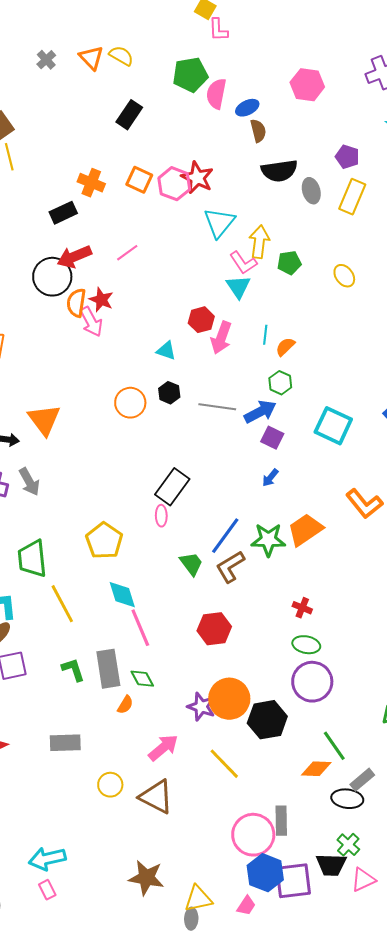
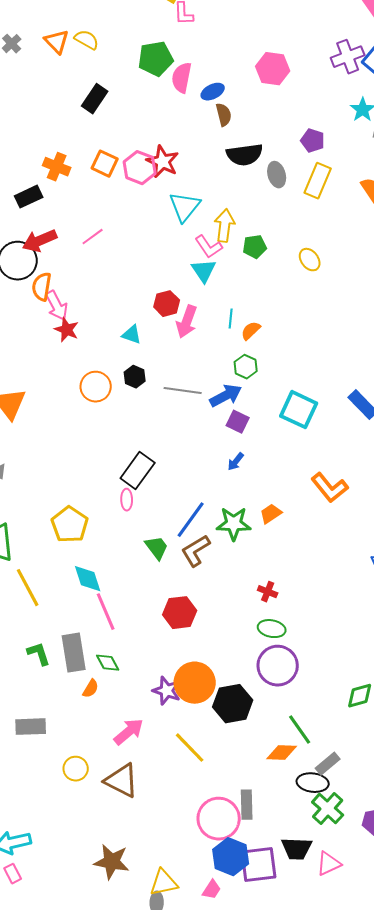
red star: (101, 300) -> (67, 330), moved
orange trapezoid: (305, 530) -> (271, 514), size x0.6
green cross: (348, 845) -> (328, 809), moved, size x1.4

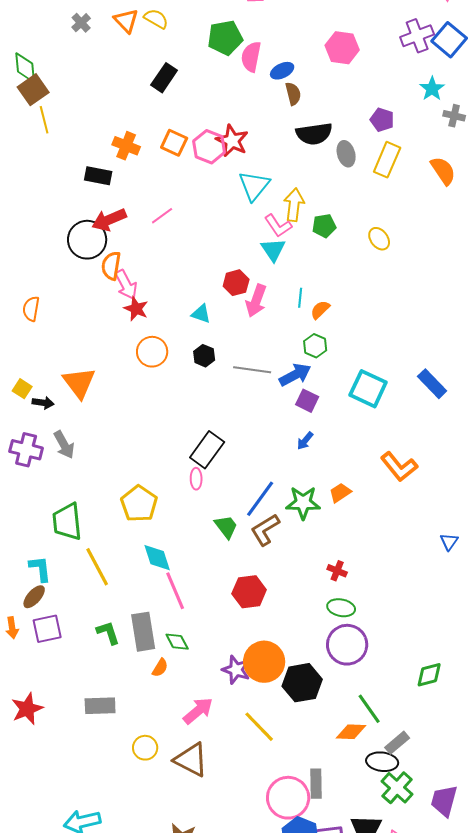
black rectangle: (29, 197) -> (98, 176), turned 36
orange circle: (96, 387) -> (152, 352), moved

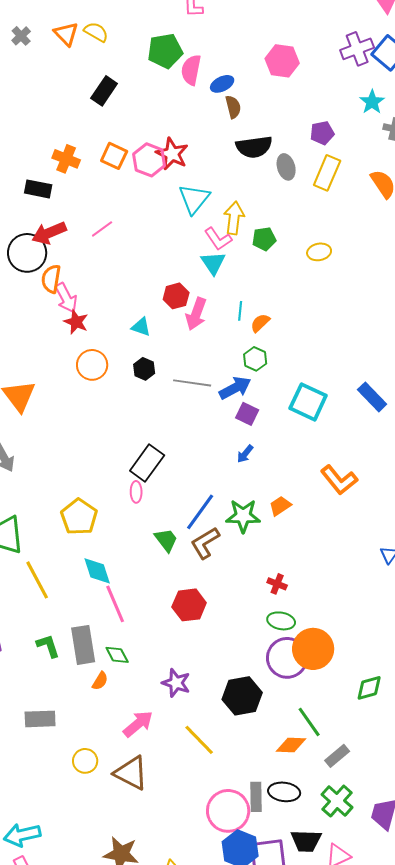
purple pentagon: (382, 120) -> (322, 133), turned -30
yellow ellipse: (379, 239) -> (319, 252), turned -65
orange circle: (264, 662) -> (313, 649), moved
black ellipse: (382, 762) -> (284, 792), moved

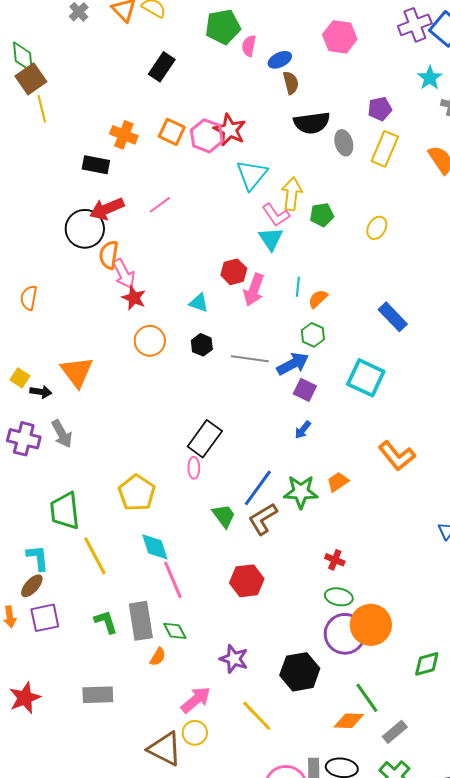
pink semicircle: (191, 70) -> (249, 46), size x0.7
yellow ellipse: (319, 252) -> (377, 228), turned -50
blue rectangle: (372, 397) -> (393, 317), moved
yellow circle: (85, 761) -> (195, 733), moved
brown triangle: (131, 773) -> (165, 749), moved

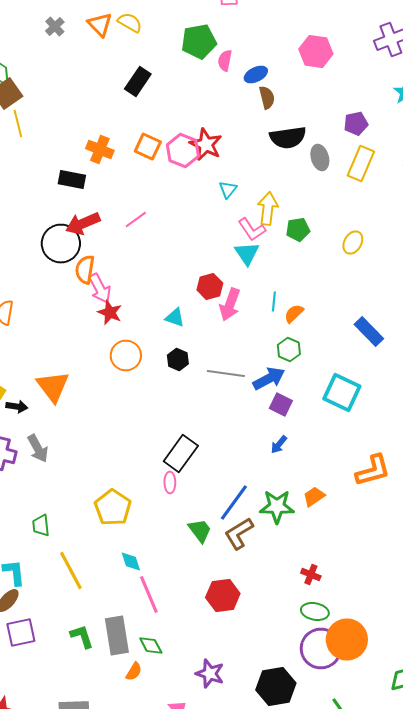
cyan triangle: (252, 175) -> (228, 190), size x0.6
orange L-shape: (397, 456) -> (373, 470), turned -66
green trapezoid: (65, 511) -> (41, 526), size x0.6
cyan diamond: (155, 547) -> (131, 562), size x0.7

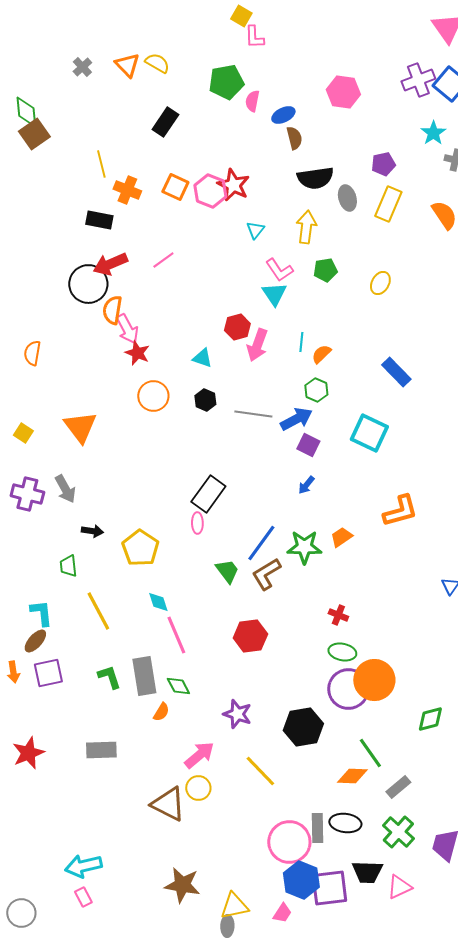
yellow line: (18, 124) -> (101, 164), moved
yellow arrow: (268, 208) -> (306, 227), moved
black arrow: (17, 406) -> (92, 531), moved

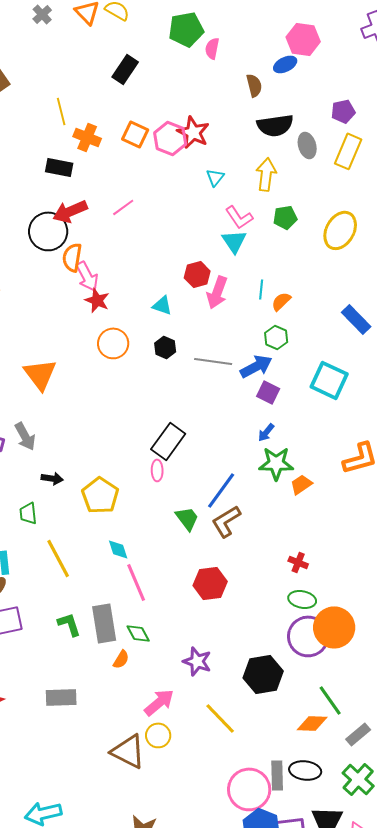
blue ellipse: (283, 115) -> (285, 64), moved
yellow ellipse: (380, 283) -> (340, 230), size x1.6
green star: (304, 547) -> (276, 463), moved

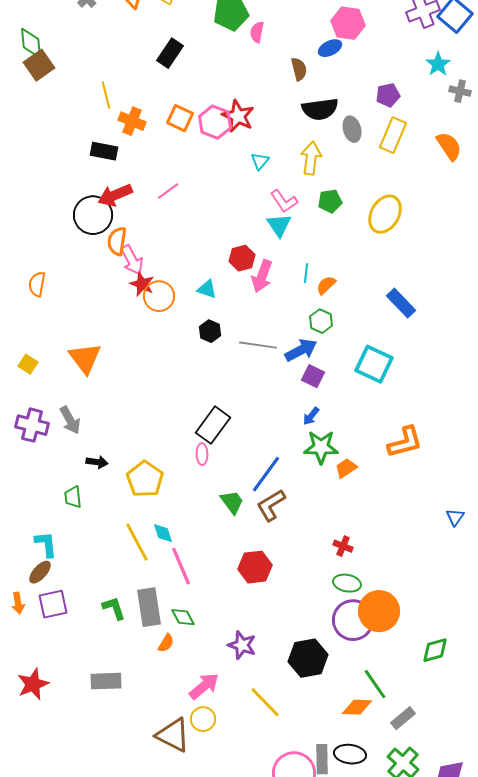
orange circle: (113, 343) -> (159, 296), moved
yellow line: (58, 558) -> (137, 542), moved

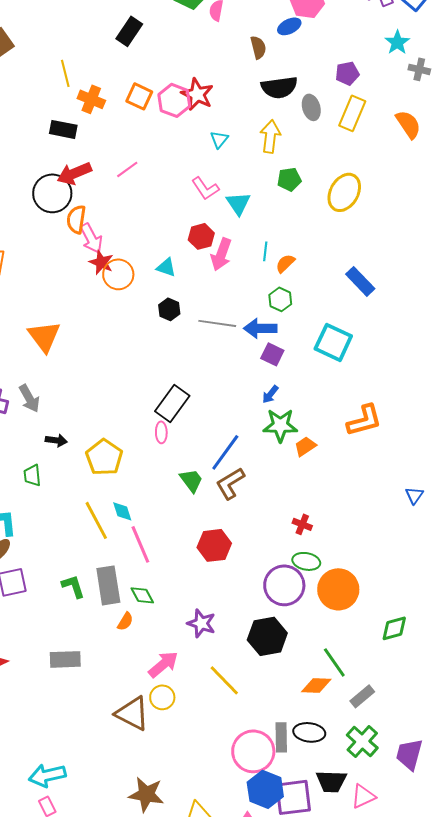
pink L-shape: (284, 201) -> (205, 188), moved
blue arrow: (301, 350) -> (260, 328), turned -152
purple circle: (353, 620) -> (284, 585), moved

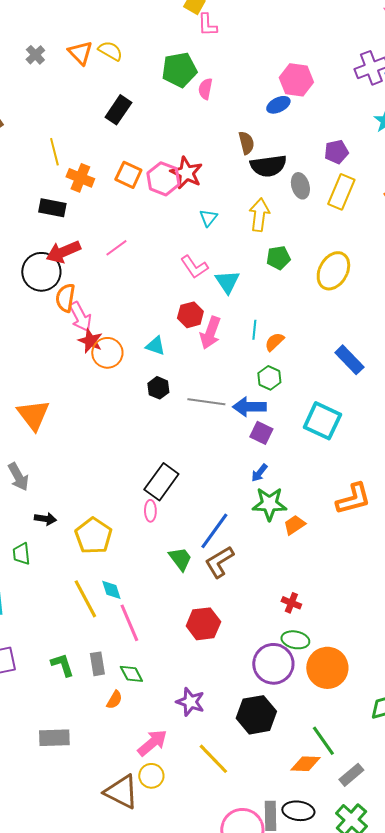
brown semicircle: (258, 47) -> (246, 143), moved
gray rectangle: (108, 585) -> (97, 664), size x0.6

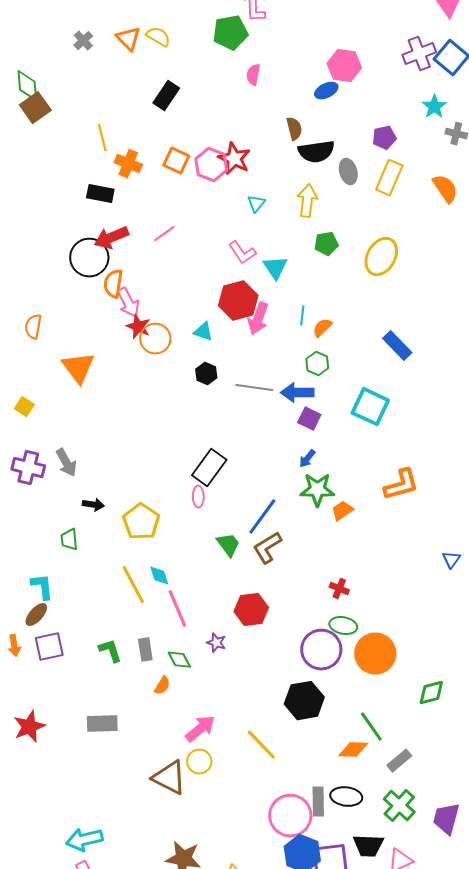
green pentagon: (179, 70) -> (230, 33), moved
red hexagon: (190, 315) -> (238, 301), size x1.5
orange triangle: (33, 415) -> (78, 368), moved
purple star: (190, 702) -> (216, 643), moved, size x0.7

